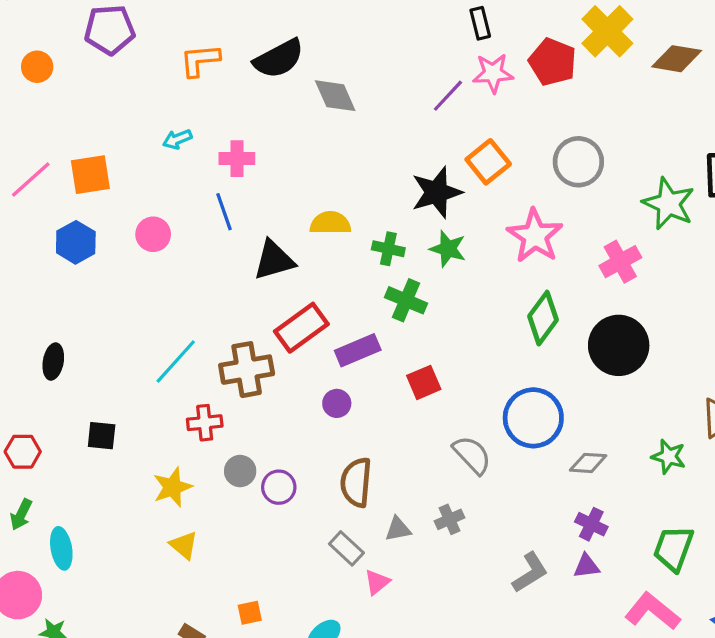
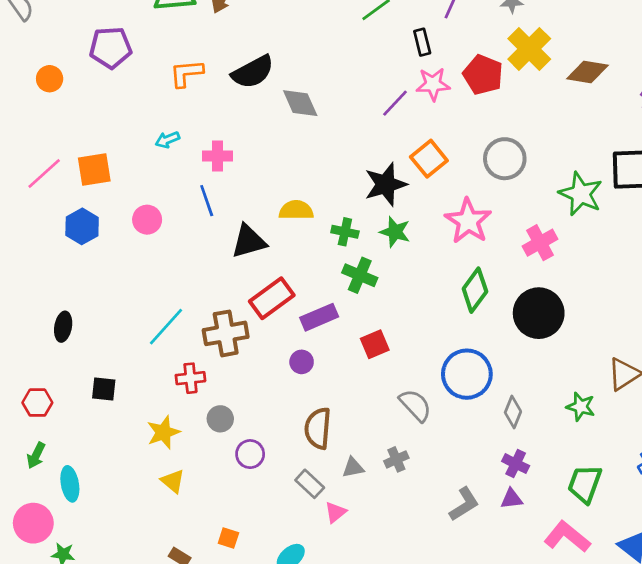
gray diamond: (588, 463) -> (513, 412), turned -72
purple circle: (279, 487) -> (250, 454), moved
orange square: (250, 613) -> (228, 538), turned 30

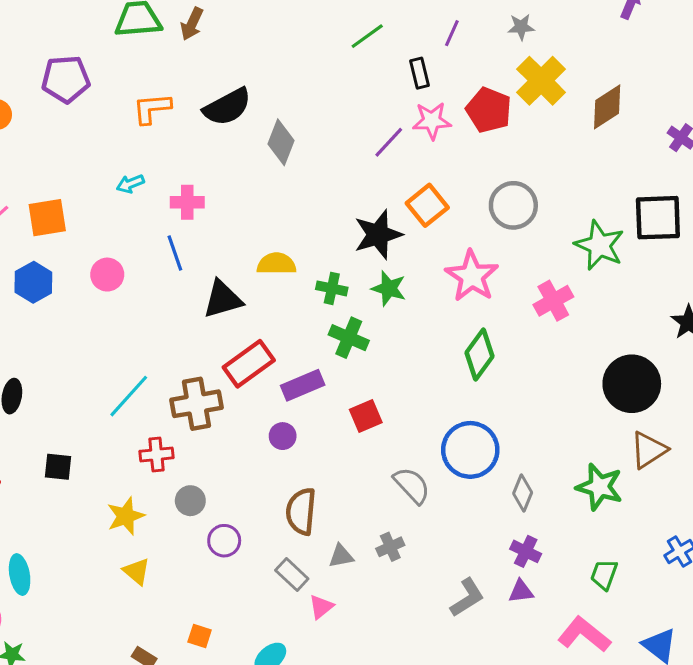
brown diamond: (587, 72) -> (607, 107), turned -42
gray diamond: (300, 103) -> (281, 142), turned 45
black circle: (539, 313) -> (632, 384), moved
green star: (581, 407) -> (599, 487), size x1.4
green trapezoid: (585, 484) -> (604, 575), size x0.7

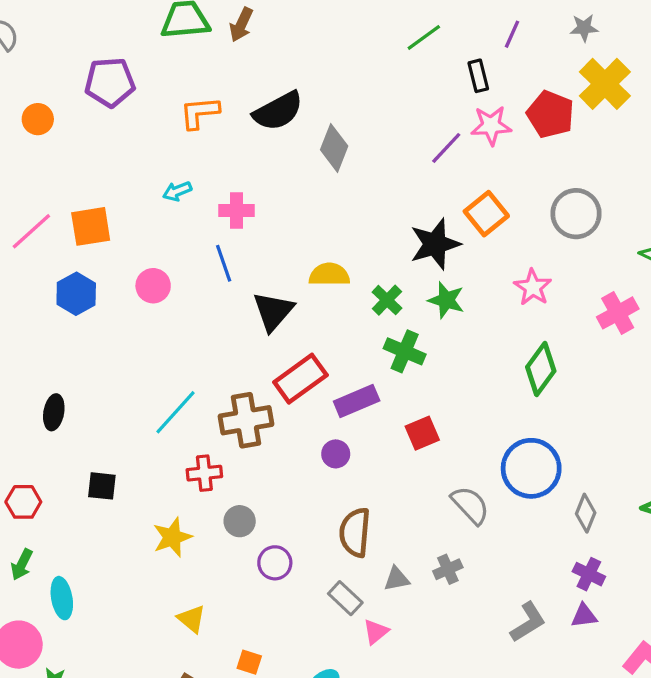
pink star: (472, 276) -> (533, 287), size x0.7
green cross: (332, 288) -> (387, 300), turned 32
black triangle: (223, 299) -> (273, 311), turned -33
yellow triangle: (136, 571) -> (192, 619), moved

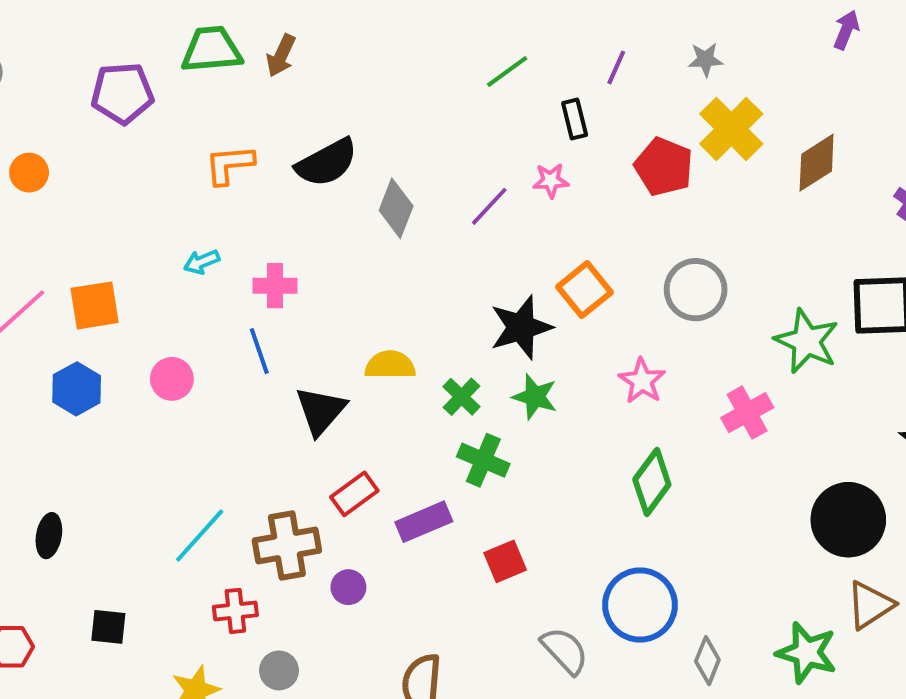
purple pentagon: (110, 82) -> (122, 93), moved
pink star: (491, 126) -> (551, 181), moved, size x0.7
purple line: (446, 148) -> (489, 206), moved
red rectangle: (300, 379) -> (354, 494), size x0.7
purple circle: (336, 454) -> (348, 587), moved

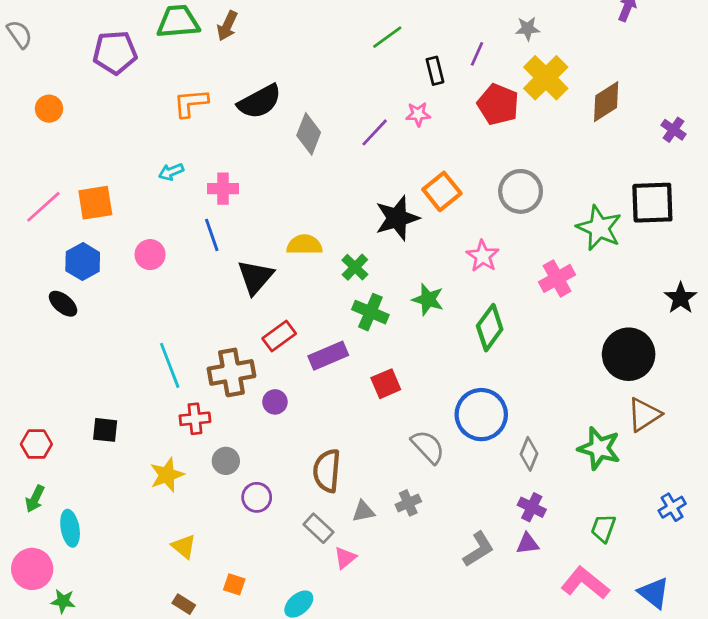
purple line: (616, 67) -> (477, 54), moved
green star: (535, 397) -> (428, 299), moved
black ellipse: (49, 536) -> (63, 304), moved, turned -60
cyan line: (200, 536) -> (170, 365), turned -63

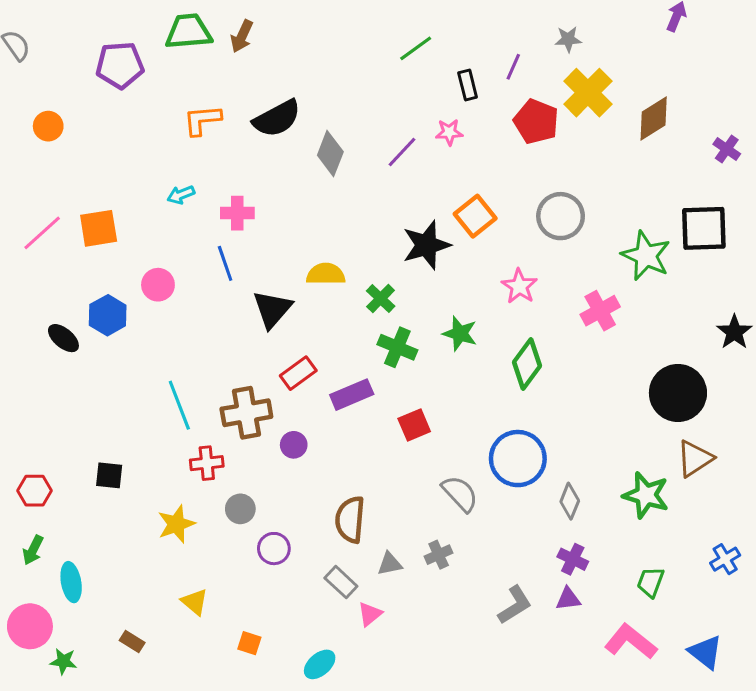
blue hexagon: (83, 262) -> (108, 315), moved
brown rectangle: (184, 604) -> (132, 642), moved

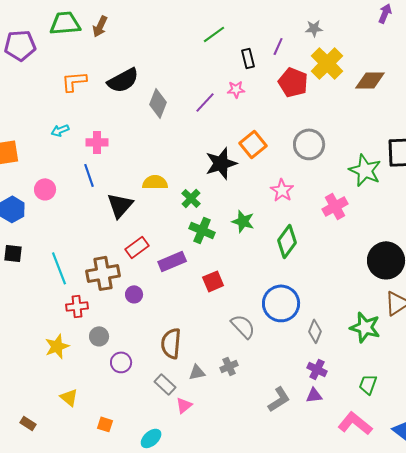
brown diamond: (654, 119) -> (370, 80), turned 32
black square: (109, 475) -> (13, 253), moved

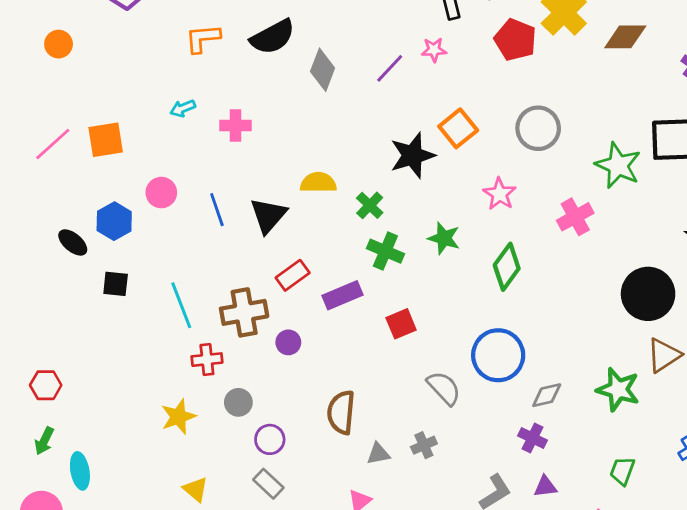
blue line: (89, 175) -> (217, 210), moved
gray diamond: (315, 331) -> (547, 395), turned 55
purple cross: (317, 369) -> (532, 438), moved
gray rectangle: (165, 384) -> (268, 484), moved

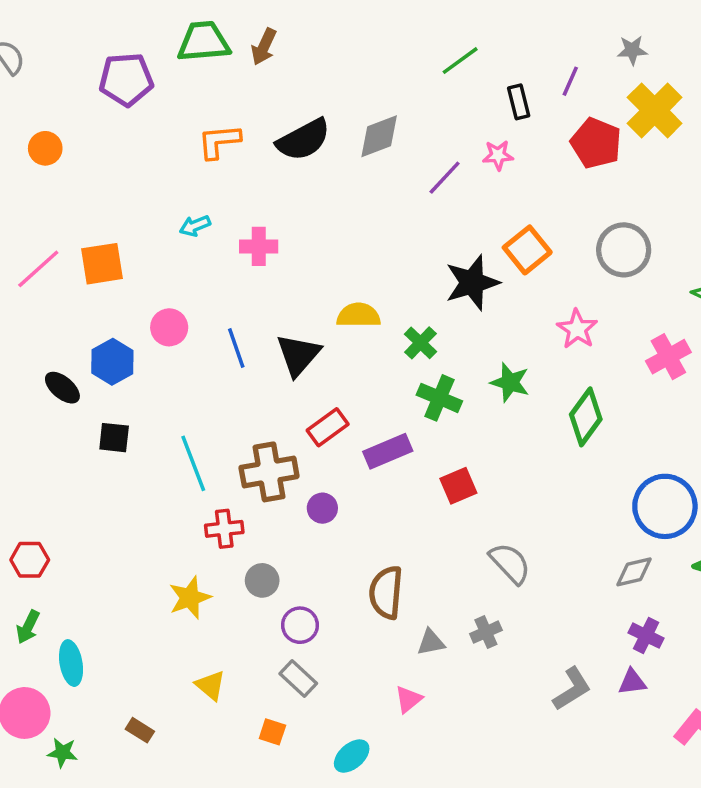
gray diamond: (323, 70) -> (379, 136), moved, turned 48
blue circle: (498, 355) -> (665, 506), moved
purple cross: (532, 438) -> (646, 636), moved

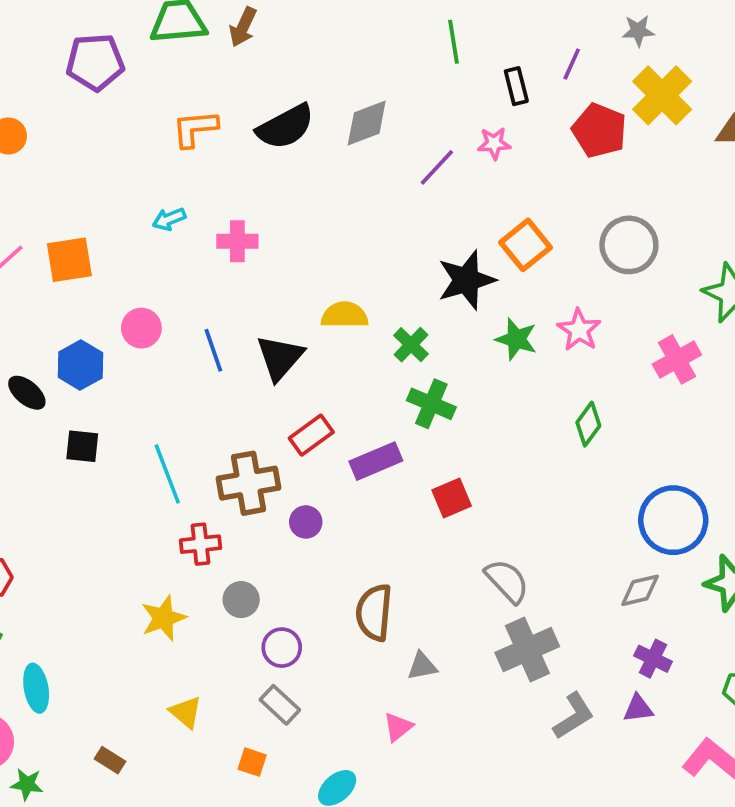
green line: (460, 61) -> (453, 42), turned -63
green star: (510, 382) -> (516, 339), moved
green diamond: (586, 417) -> (588, 424), size x0.7
gray cross: (486, 632) -> (527, 649), moved, size x1.8

